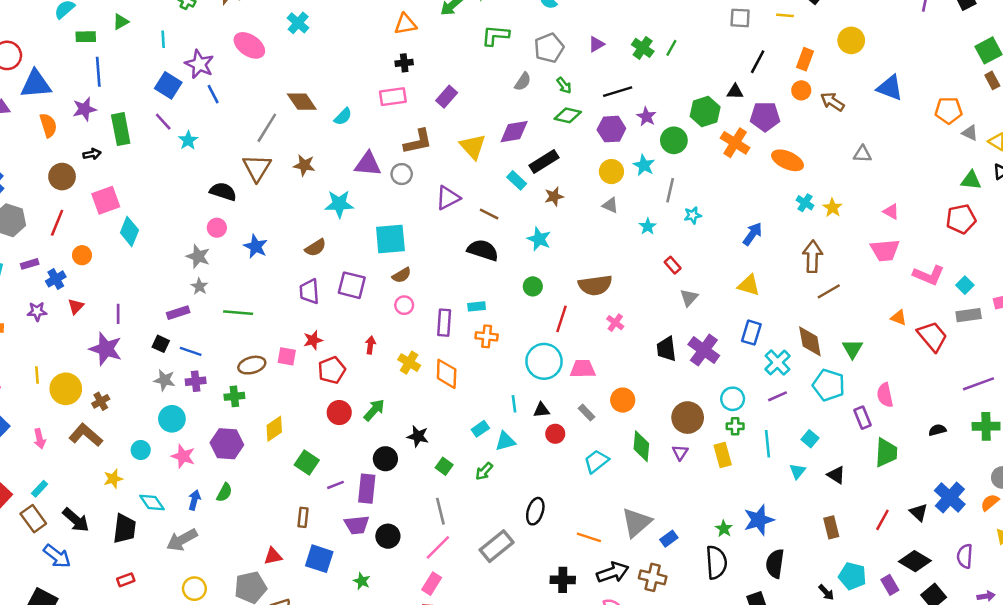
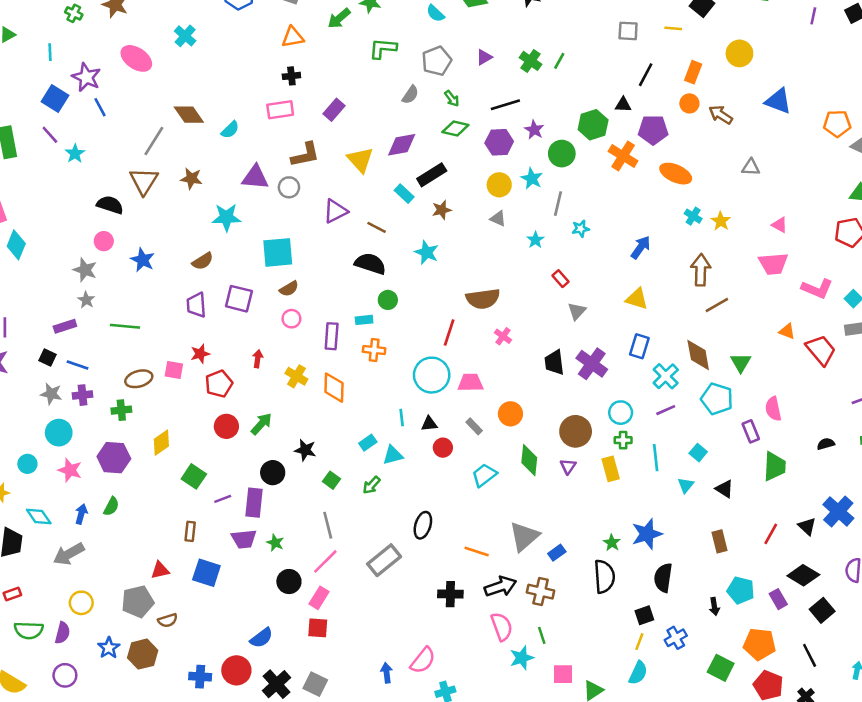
green circle: (533, 286) -> (388, 300), moved
black circle: (388, 536) -> (289, 582), moved
green star: (362, 581) -> (275, 543), moved
black arrow: (826, 592) -> (714, 607), turned 35

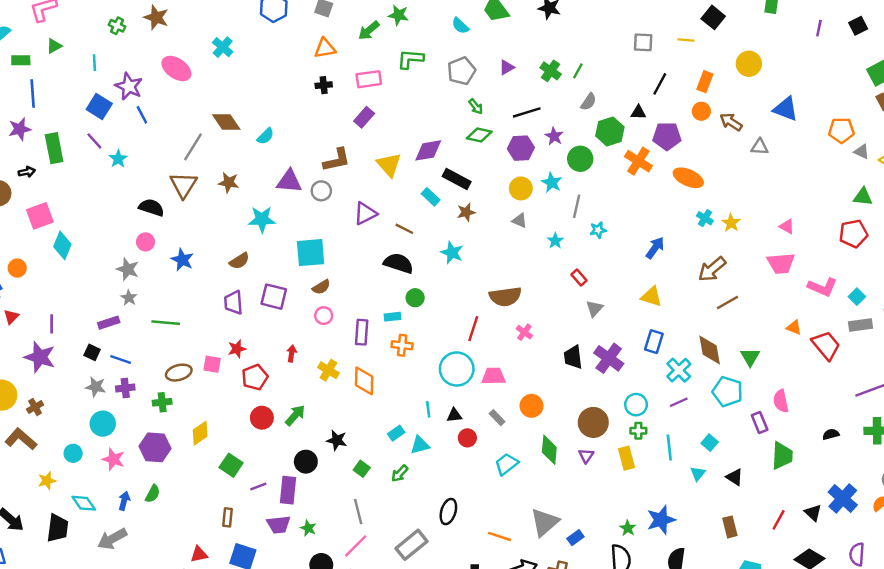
gray semicircle: (410, 95) -> (589, 102), moved
pink rectangle: (280, 110) -> (369, 79), moved
gray triangle: (751, 167) -> (760, 147), moved
black rectangle: (432, 175) -> (457, 179), turned 60
brown arrow: (701, 270) -> (712, 269), turned -132

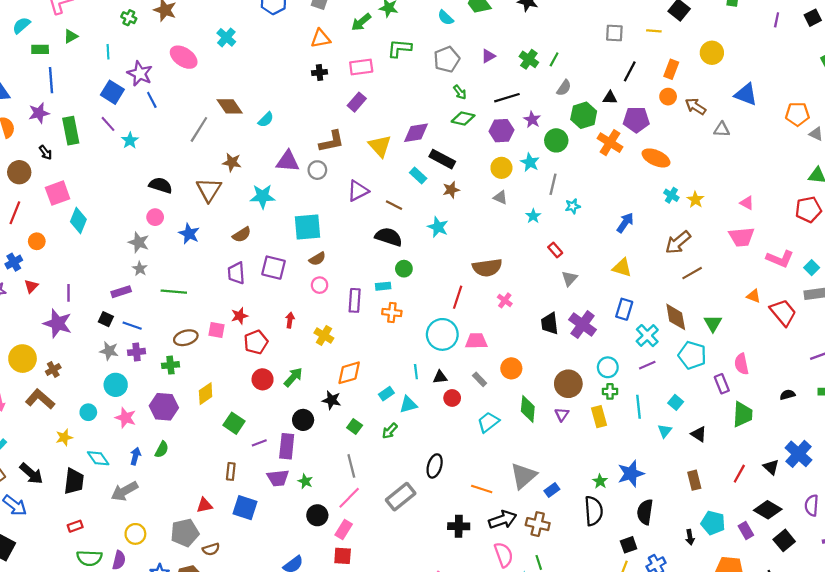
black arrow: (27, 172) -> (46, 152), turned 64
brown triangle: (184, 185) -> (209, 190), moved
orange diamond: (364, 381) -> (349, 373), moved, turned 72

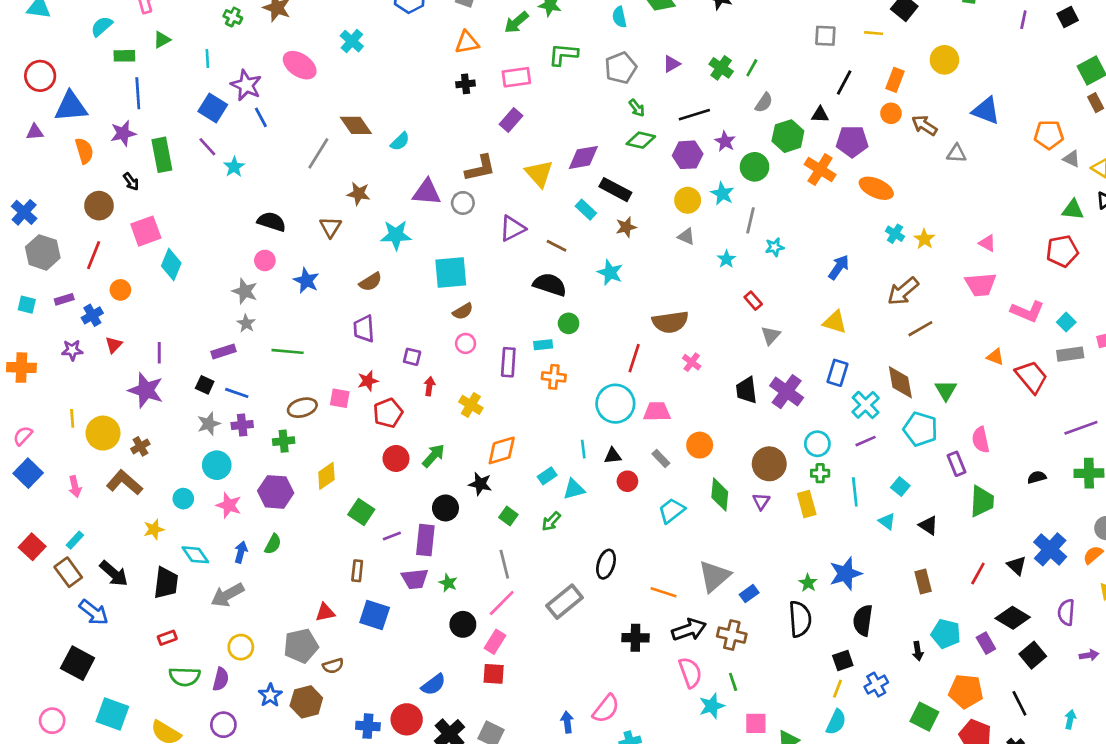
cyan semicircle: (446, 18) -> (619, 17), turned 35
brown triangle: (209, 190) -> (330, 227), size x0.7
purple square: (273, 268) -> (412, 357), moved, size x0.6
gray star: (109, 351) -> (209, 424), turned -30
cyan triangle: (665, 431) -> (887, 521), turned -32

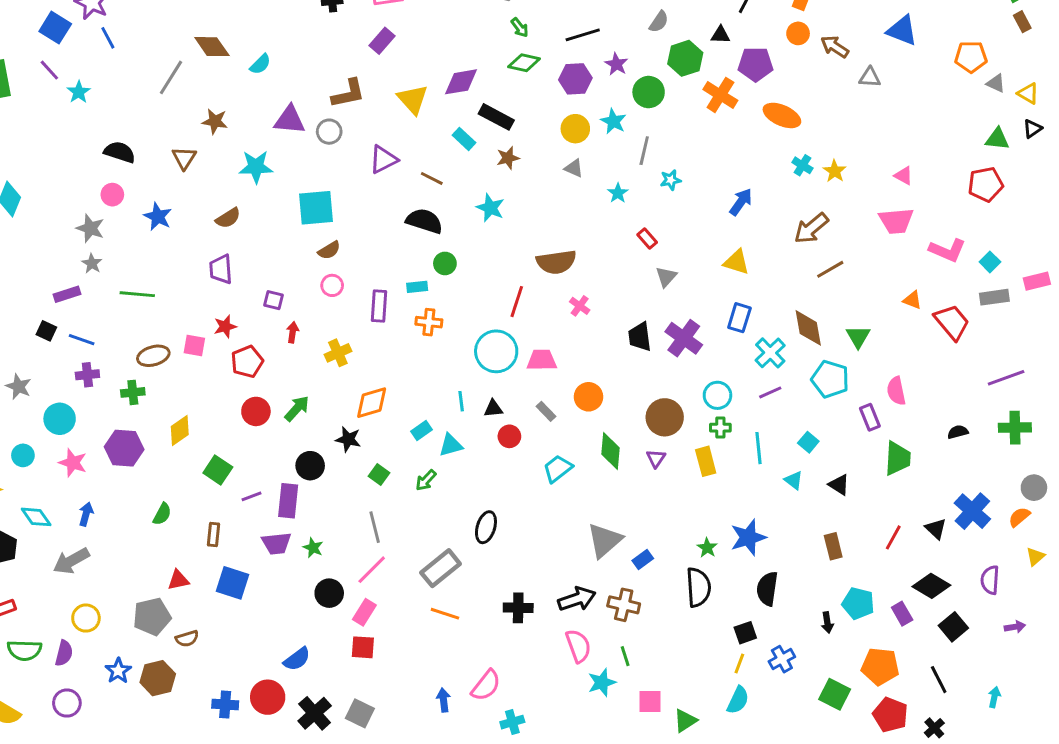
yellow cross: (471, 405) -> (338, 353), turned 35
gray star: (209, 424) -> (19, 387), moved, turned -30
green semicircle: (273, 544) -> (162, 514), moved
orange line: (664, 592) -> (445, 614), moved

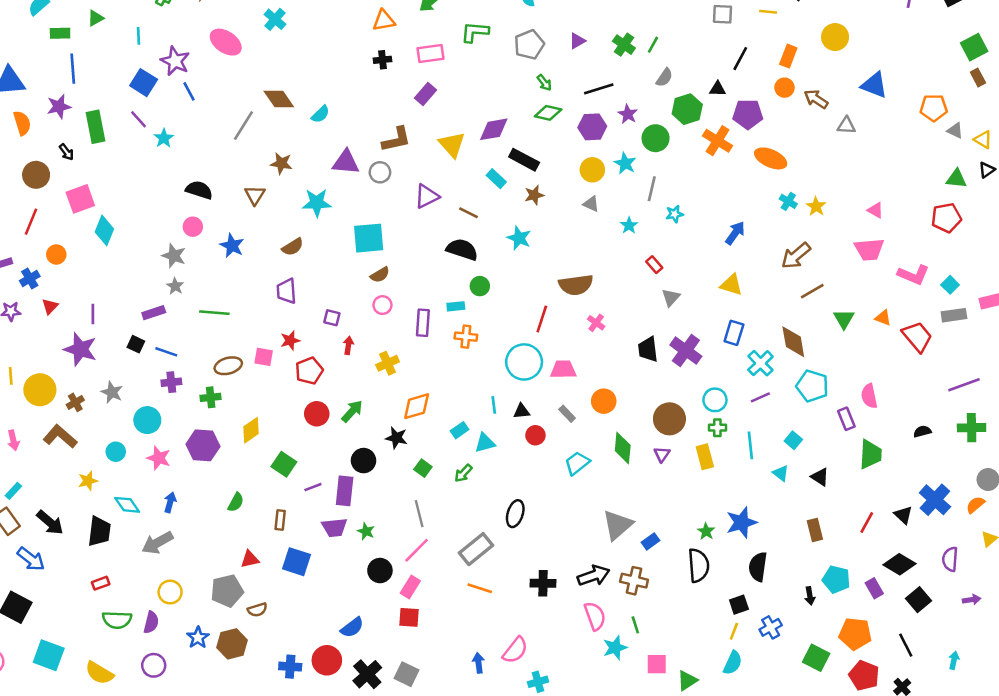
green triangle: (858, 337) -> (844, 319), moved

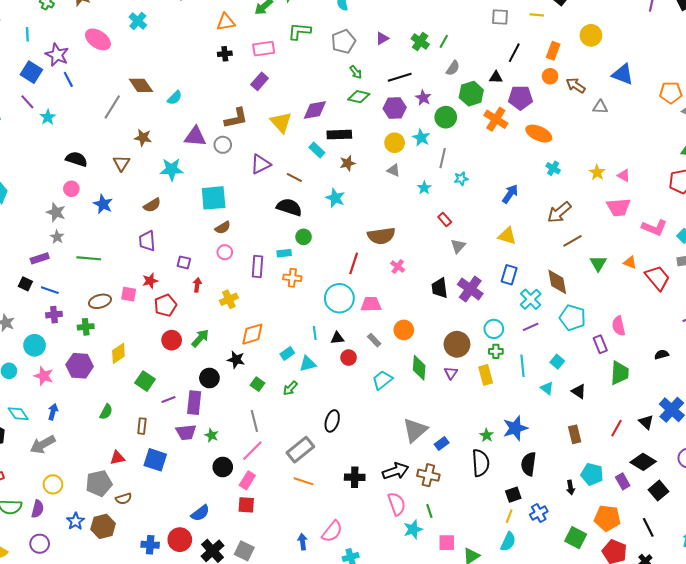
black rectangle: (524, 160) -> (339, 135), turned -30
yellow star: (816, 206) -> (597, 172), moved

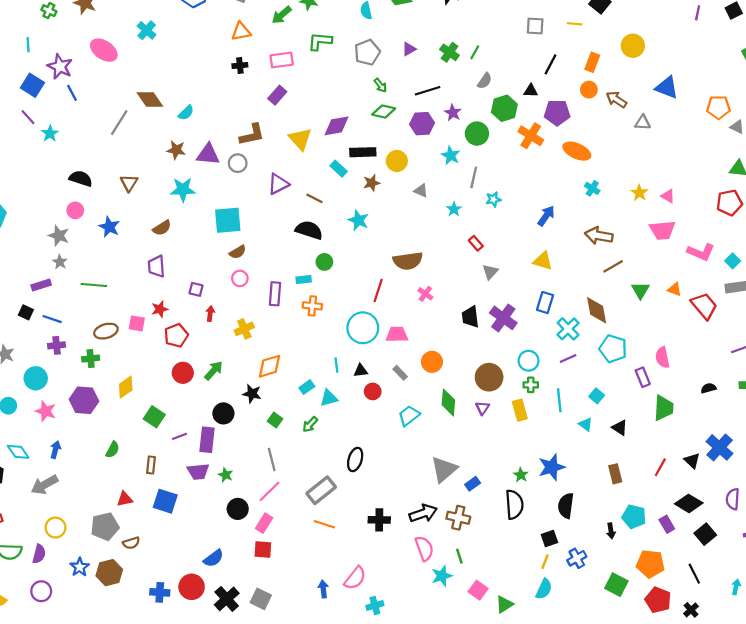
brown star: (143, 138) -> (176, 150), moved
yellow circle: (395, 143) -> (397, 161), moved
brown arrow: (559, 212) -> (599, 236), turned 50
pink square: (447, 543) -> (478, 590), turned 36

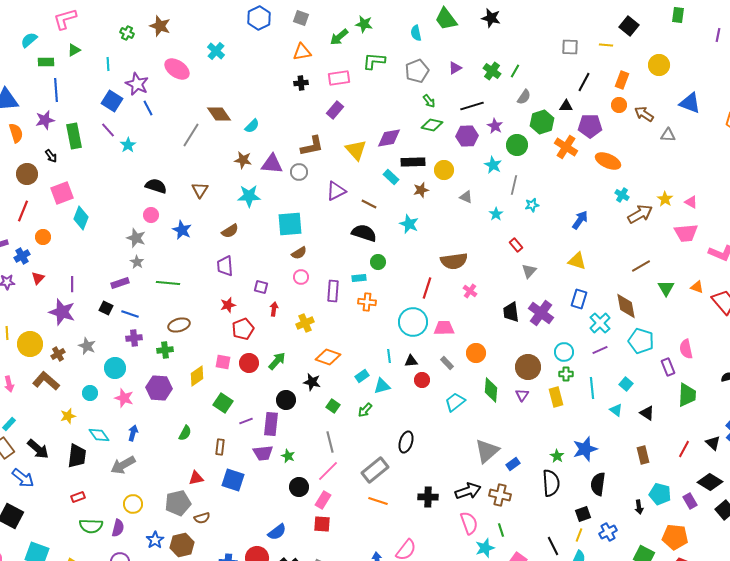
brown arrow: (599, 236) -> (640, 214), moved, turned 140
pink square: (137, 323) -> (223, 362), moved
orange diamond: (270, 366) -> (328, 357), turned 35
black line: (694, 574) -> (553, 546), moved

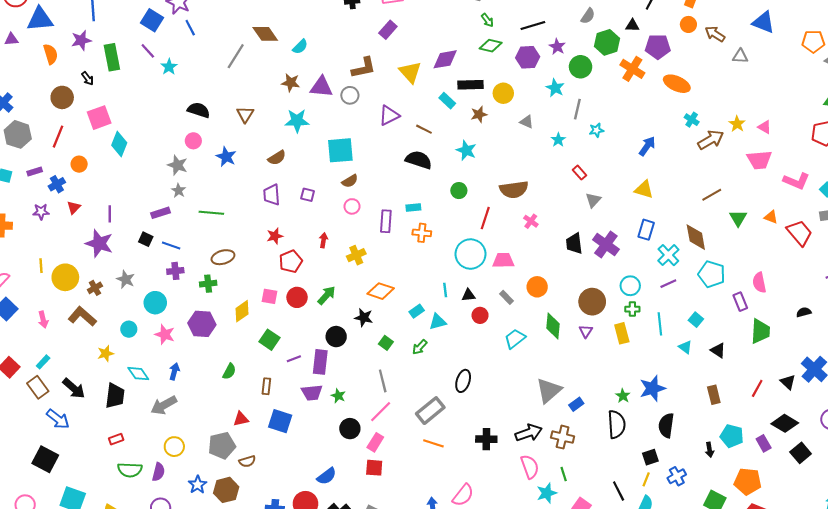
green circle: (378, 262) -> (459, 191), moved
purple square: (261, 287) -> (308, 195), moved

